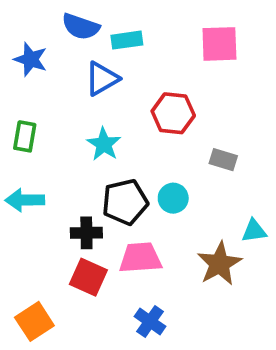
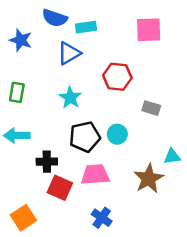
black cross: (86, 233) -> (47, 162), moved

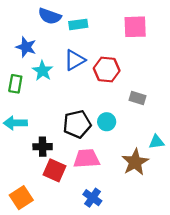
blue star: (21, 40) -> (26, 47), moved
blue triangle: (69, 53) -> (75, 60), moved
cyan star: (70, 98) -> (43, 71), moved

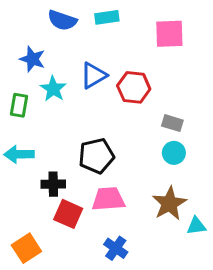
cyan rectangle: (78, 24) -> (107, 17), moved
cyan circle: (107, 122) -> (174, 153), moved
cyan triangle: (156, 142) -> (196, 226), moved

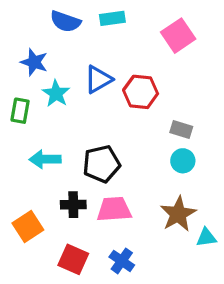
pink square: (169, 34) -> (178, 36), turned -32
cyan arrow: (19, 154) -> (45, 159), moved
black cross: (53, 184) -> (73, 205), moved
red square: (68, 214) -> (73, 259), moved
orange square: (26, 248) -> (28, 227), moved

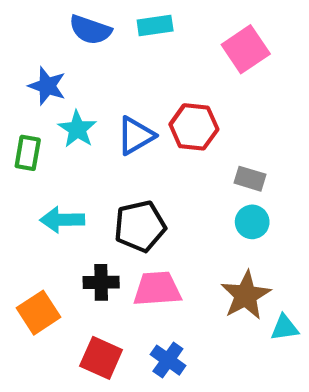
blue triangle: (98, 79) -> (136, 136), moved

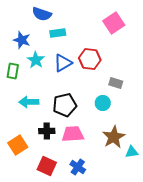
cyan rectangle: (155, 25) -> (58, 33), moved
cyan circle: (252, 222) -> (103, 103), moved

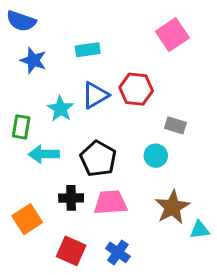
blue semicircle: (42, 14) -> (21, 21), moved
cyan star: (36, 60) -> (60, 109), moved
green rectangle: (13, 71) -> (21, 127), moved
black pentagon: (65, 105) -> (98, 159), turned -30

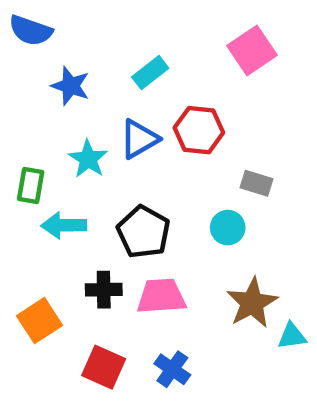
cyan rectangle: (88, 50) -> (150, 73), moved, turned -30
blue star: (33, 60) -> (70, 86), moved

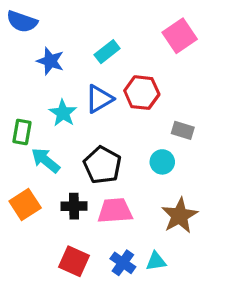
cyan arrow: (64, 225) -> (46, 160), turned 40
orange square: (39, 321) -> (25, 204), moved
cyan triangle: (292, 336) -> (156, 261), moved

